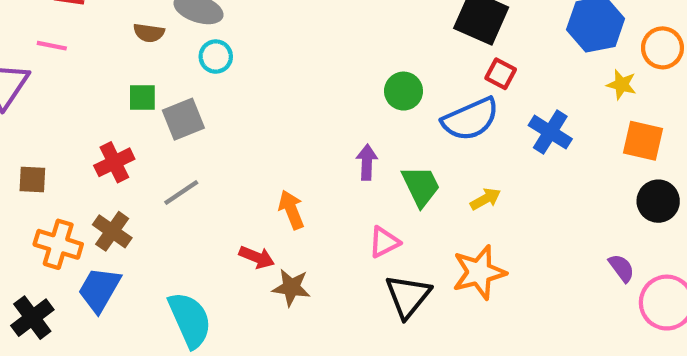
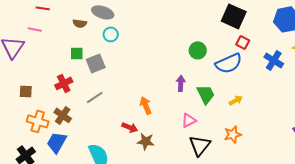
blue cross: (550, 132) -> (274, 60), moved
orange star: (479, 272) -> (233, 134), size x0.7

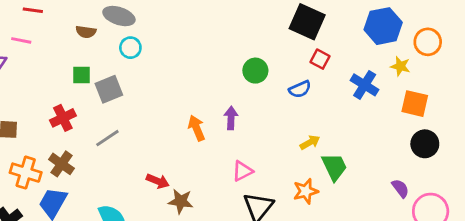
blue semicircle: (229, 63) -> (300, 89), size x0.6
green trapezoid: (206, 94) -> (334, 167), moved
orange arrow: (146, 105) -> (196, 128), moved

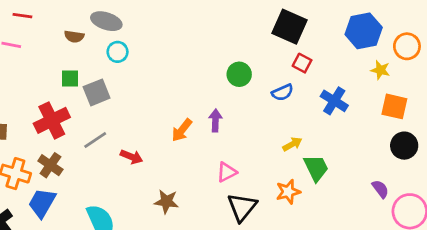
blue cross: (365, 85) -> (334, 101), moved
red cross: (63, 118) -> (52, 120), size x1.4
orange arrow: (196, 128) -> (182, 130), turned -120
red arrow: (158, 181) -> (132, 157), moved

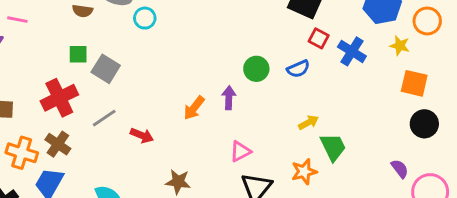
cyan circle: (118, 52) -> (145, 18), moved
green circle: (239, 74) -> (256, 69), moved
gray square: (97, 92) -> (106, 69), turned -36
blue cross: (334, 101) -> (352, 51), moved

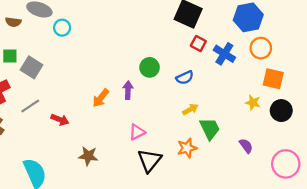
orange circle: (427, 21) -> (261, 48), moved
yellow star: (400, 46) -> (253, 103), moved
blue semicircle: (298, 69) -> (185, 78), moved
purple semicircle: (400, 169) -> (246, 146), moved

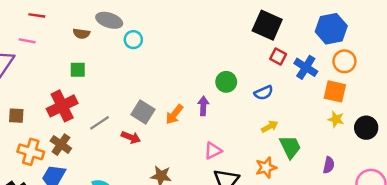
gray square: (31, 67) -> (143, 112), moved
orange square: (273, 79) -> (335, 91), moved
purple semicircle: (246, 146) -> (329, 165), turned 49

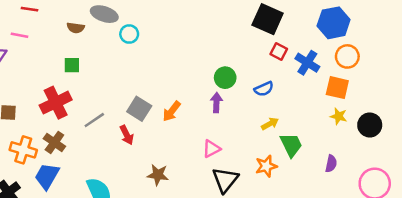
purple arrow: (203, 106) -> (216, 103), moved
red arrow: (131, 137) -> (127, 135), turned 42

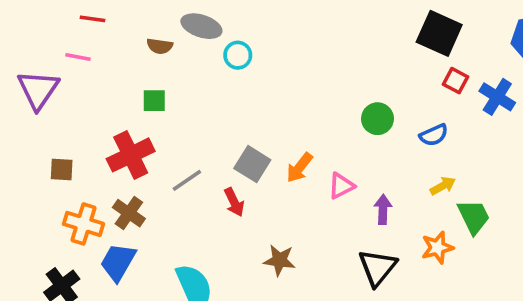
purple arrow: (216, 103) -> (383, 209), moved
pink triangle: (211, 149) -> (341, 186), moved

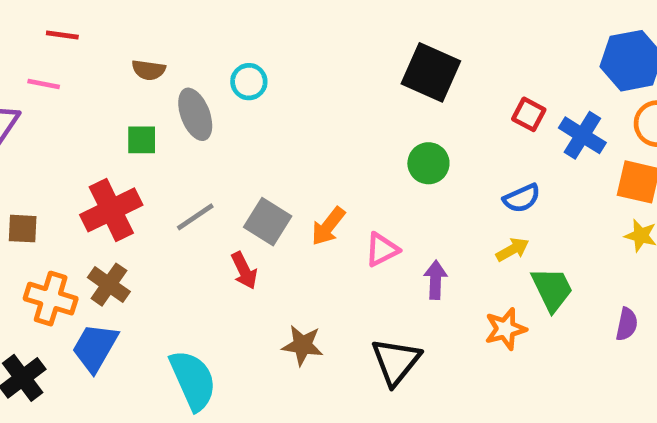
gray ellipse: (201, 26) -> (195, 114), moved, turned 51
black square: (439, 33) -> (431, 72), moved
blue semicircle: (434, 135) -> (522, 198), moved
gray line: (187, 180) -> (195, 217), moved
black triangle: (377, 267) -> (396, 362), moved

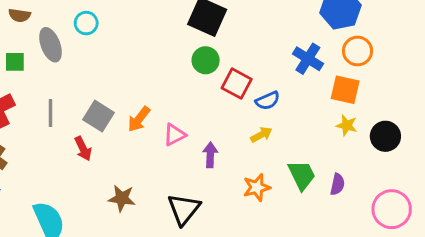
red square: (529, 114) -> (237, 84), moved, size x1.4
green circle: (428, 163) -> (206, 60), moved
gray line: (195, 217) -> (51, 113), turned -56
green trapezoid: (552, 289) -> (302, 175), moved

